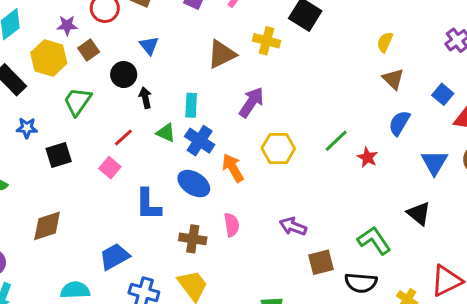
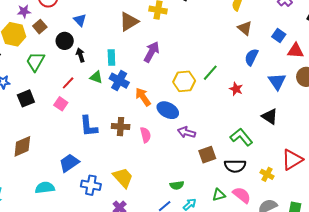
yellow hexagon: (278, 148) -> (184, 81), moved
red star: (367, 157) -> (236, 89), moved
blue ellipse: (194, 184) -> (168, 110), moved
brown cross: (193, 239) -> (121, 127), moved

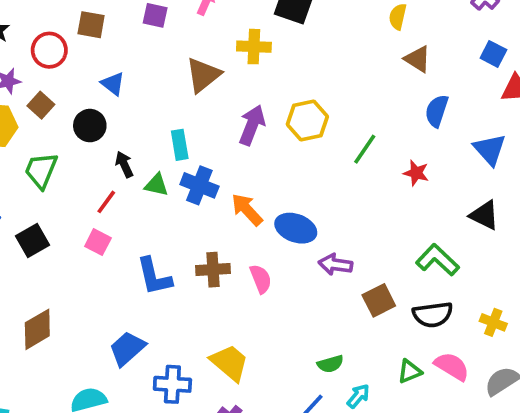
blue square: (279, 36) -> (493, 54), moved
black arrow: (80, 55) -> (124, 164), moved
yellow hexagon: (184, 81) -> (307, 120), moved

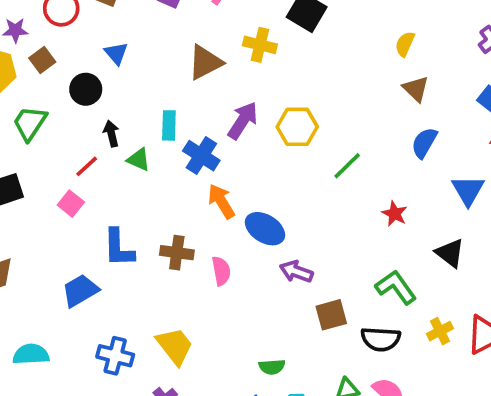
red star: (416, 173) -> (395, 214), moved
blue cross: (199, 185) -> (201, 156), moved
yellow cross: (493, 322) -> (440, 331), moved, turned 30
blue trapezoid: (127, 349) -> (80, 291), moved

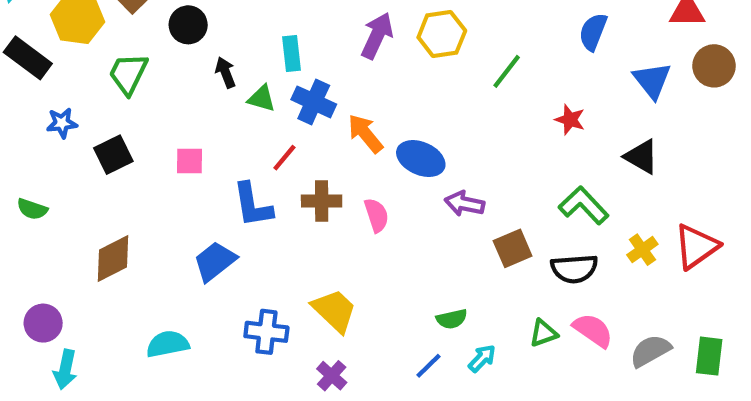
blue cross: (201, 156) -> (314, 102), moved
red line: (87, 166) -> (284, 158), moved
pink square: (71, 204) -> (190, 161), turned -30

